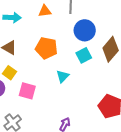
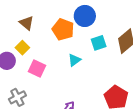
blue circle: (85, 30) -> (85, 16), moved

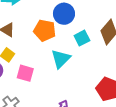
cyan triangle: (74, 60) -> (61, 59), size x1.5

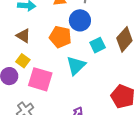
pink square: (25, 73) -> (40, 79), size x1.4

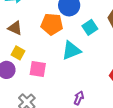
cyan triangle: (76, 66) -> (71, 51), turned 30
pink square: (40, 79) -> (38, 69), size x0.7

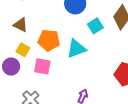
orange pentagon: (52, 24) -> (49, 40), moved

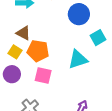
orange pentagon: (49, 40) -> (38, 51), moved
yellow square: (23, 50) -> (15, 52), moved

